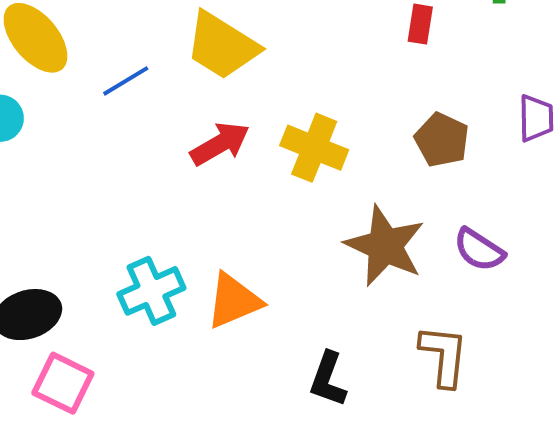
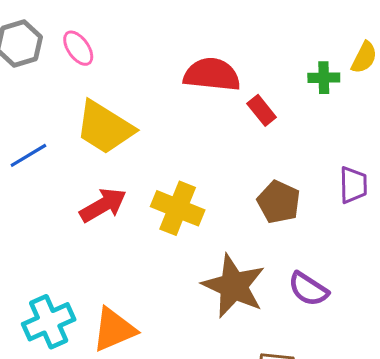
red rectangle: (420, 24) -> (262, 110), turned -48

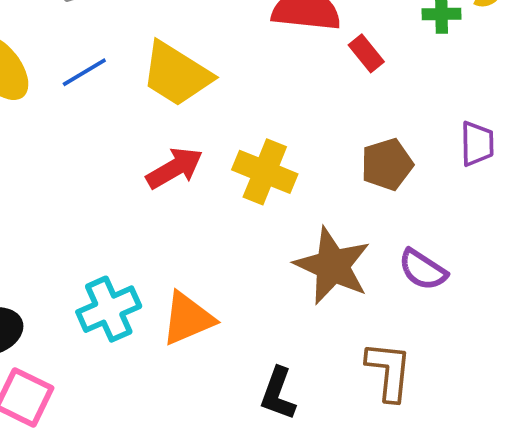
blue line: (28, 155) -> (84, 72), moved
brown pentagon: (279, 202) -> (387, 164), turned 30

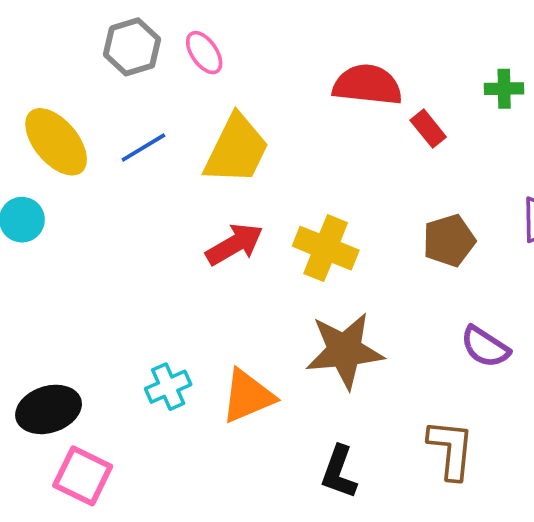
yellow trapezoid: (176, 74) -> (236, 149), turned -96
brown star: (332, 266) -> (345, 351), moved, turned -30
cyan cross: (109, 309) -> (168, 387), size x0.7

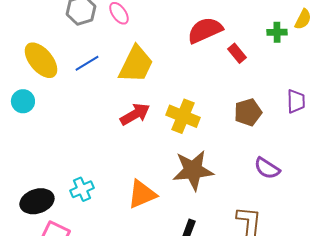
red semicircle: (367, 85) -> (205, 30), turned -30
cyan cross: (168, 387) -> (82, 189), moved

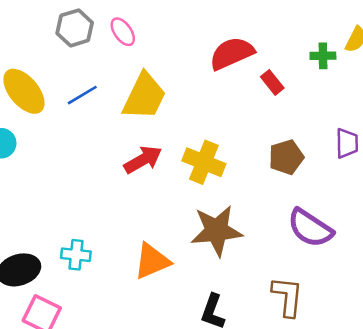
purple semicircle: (267, 168) -> (310, 228), size x1.4
cyan cross: (82, 189) -> (76, 255), turned 30

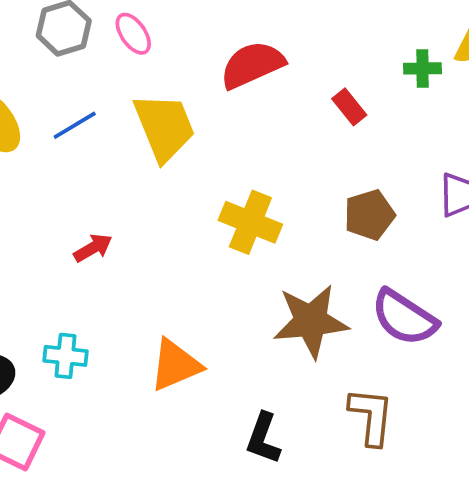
red semicircle: (232, 53) -> (252, 65), moved
yellow trapezoid: (144, 96) -> (164, 127), turned -48
red arrow: (143, 160) -> (93, 248), moved, size x0.7
brown star: (217, 231) -> (311, 321), moved

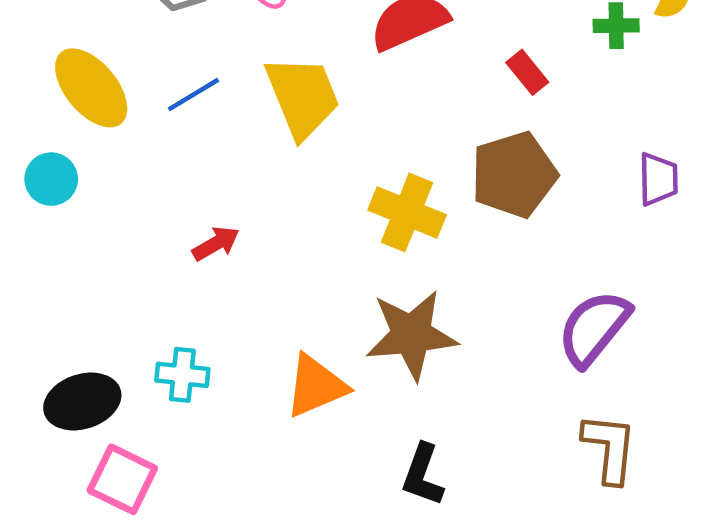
brown pentagon: (369, 215) -> (514, 175), moved, size x1.4
purple semicircle: (404, 317) -> (594, 328), turned 96
brown star: (311, 321) -> (412, 335), moved
brown L-shape: (371, 416) -> (609, 448), moved

